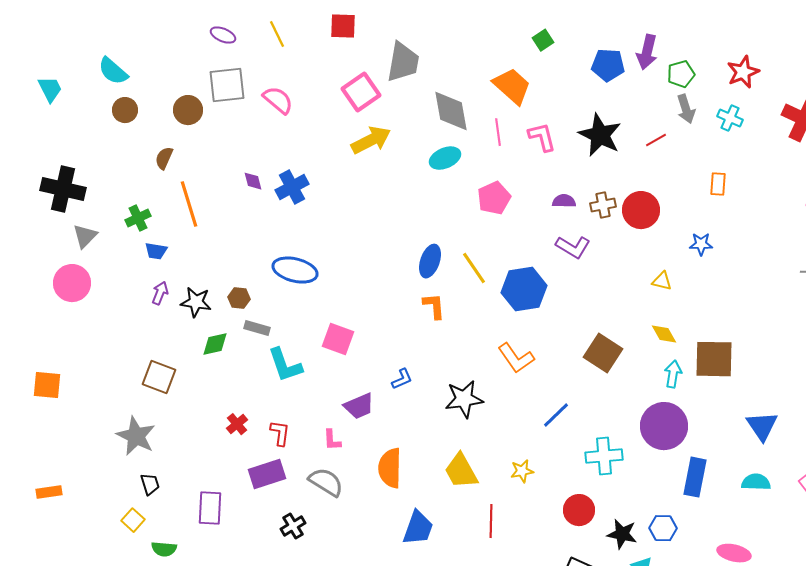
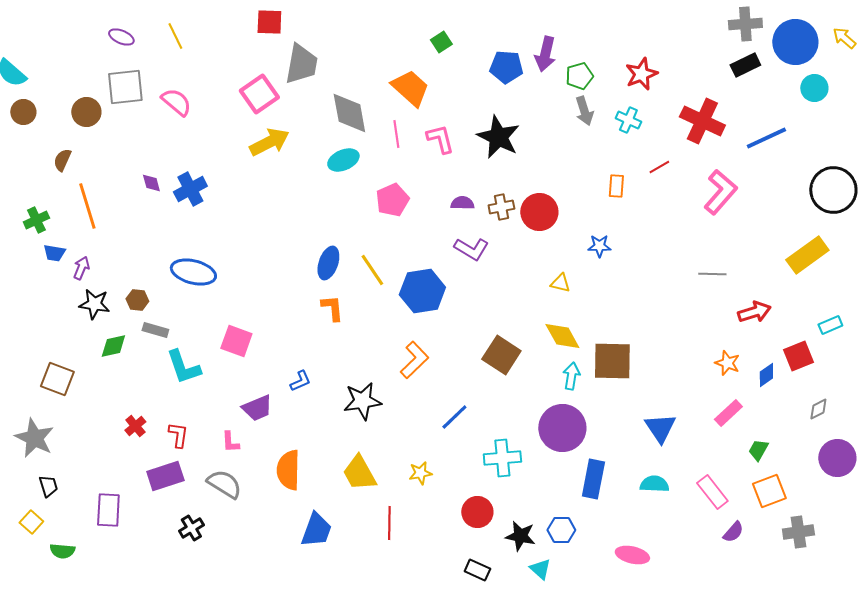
red square: (343, 26) -> (269, 22), moved
red line: (656, 140) -> (659, 167), moved
purple arrow: (160, 293) -> (81, 268), moved
yellow diamond: (664, 334) -> (562, 336), size x1.4
orange L-shape: (516, 358) -> (414, 360), turned -99

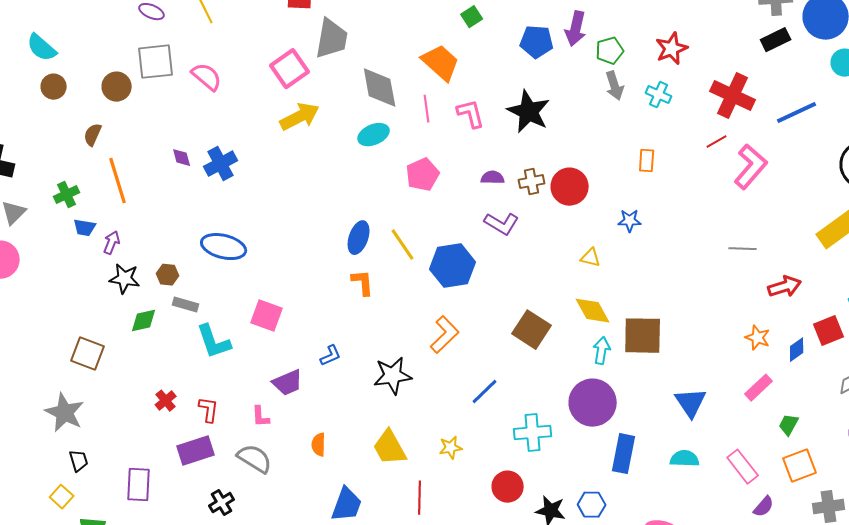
red line: (659, 167) -> (717, 142), moved
orange semicircle: (288, 470) -> (319, 445), size x0.6

